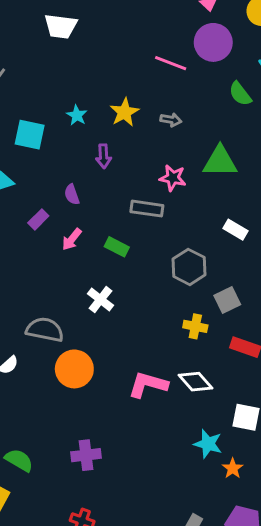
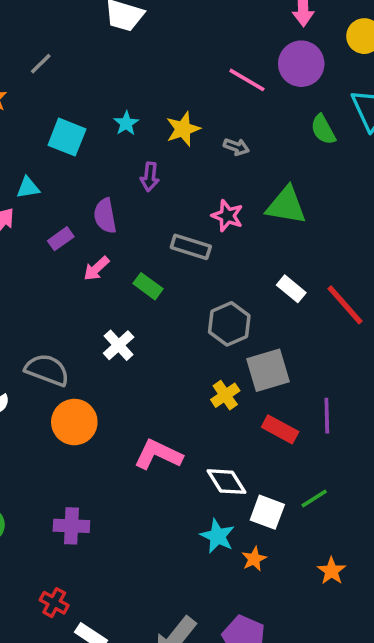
purple semicircle: (72, 195) -> (105, 216), size x1.4
gray square: (227, 300) -> (268, 370), size x1.4
yellow cross: (195, 326) -> (225, 395), turned 35
white diamond: (196, 382) -> (226, 482), moved
orange star: (233, 468) -> (254, 559), moved

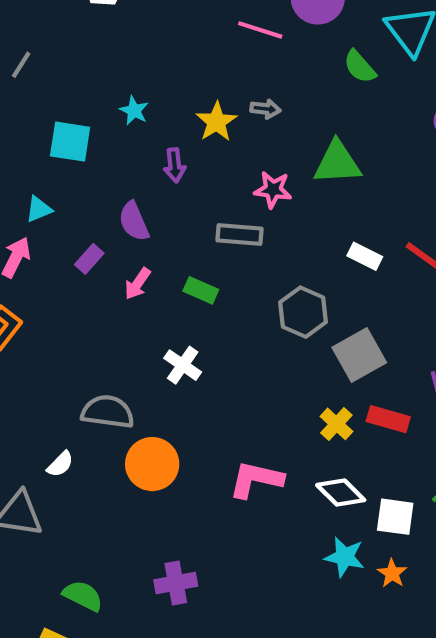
yellow star: (183, 129) -> (216, 122), moved
yellow cross: (225, 395) -> (336, 424), moved

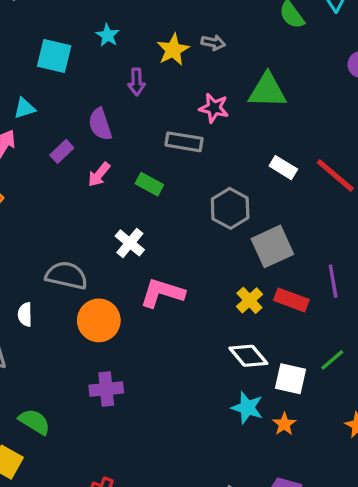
white semicircle: (60, 464) -> (25, 314), turned 130
pink L-shape: (256, 479) -> (162, 293), moved
purple cross: (176, 583) -> (106, 389), moved

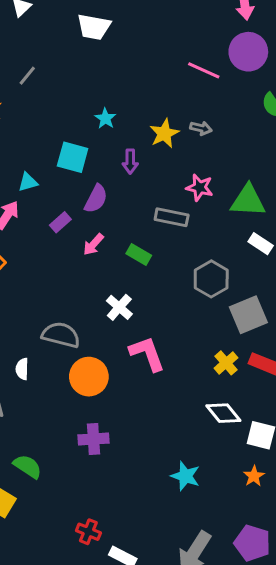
cyan square: (54, 56) -> (73, 157), moved
green triangle: (267, 91) -> (248, 201), moved
purple semicircle: (100, 124) -> (96, 199), turned -136
pink L-shape: (162, 293) -> (147, 354), turned 51
cyan star: (247, 408) -> (185, 476), moved

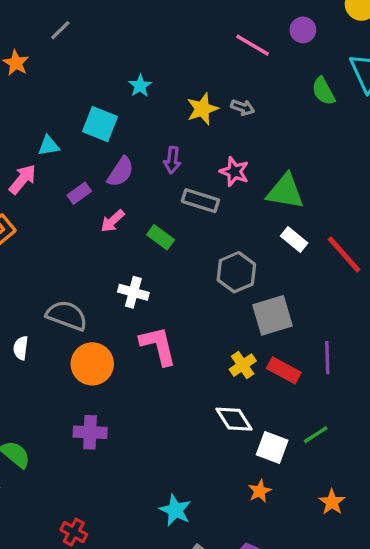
purple circle: (248, 52) -> (303, 30), size x0.6
purple arrow: (130, 162) -> (172, 160), moved
white cross: (119, 307) -> (133, 292), turned -32
cyan star: (185, 476) -> (175, 510), moved

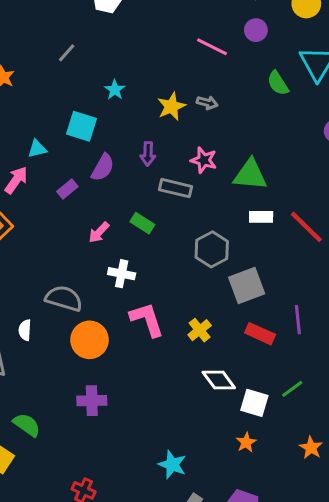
gray line: (60, 30) -> (67, 53), moved
pink arrow: (112, 221) -> (99, 232), moved
white rectangle: (294, 240) -> (261, 217), turned -35
yellow cross: (243, 365) -> (200, 330), moved

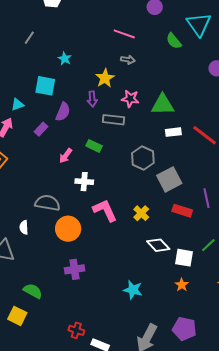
pink line: (212, 47) -> (124, 34), moved
yellow star: (171, 106) -> (105, 78), moved
cyan star: (172, 465) -> (133, 290), moved

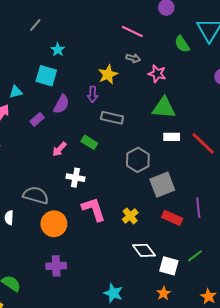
cyan star: (65, 59) -> (58, 50), moved
pink star: (130, 99) -> (157, 74), moved

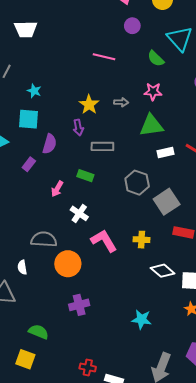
gray arrow: (133, 58) -> (121, 102), moved
pink star: (157, 74) -> (153, 92), moved
white cross: (75, 178) -> (79, 213), turned 36
yellow cross: (130, 216) -> (142, 240), turned -35

